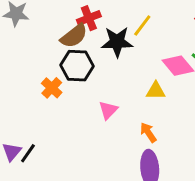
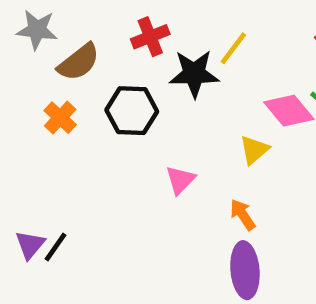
brown semicircle: (74, 36) -> (79, 62), moved
orange cross: (52, 88) -> (60, 118), moved
yellow triangle: (156, 91) -> (254, 150), turned -42

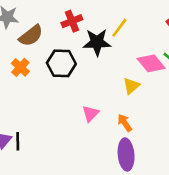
pink triangle: (180, 180) -> (90, 114), moved
black line: (55, 247) -> (18, 141), turned -36

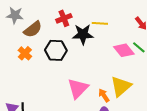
yellow line: (119, 28) -> (100, 23), turned 56
yellow triangle: (131, 86) -> (121, 86), moved, size x1.6
pink triangle: (90, 114) -> (78, 88), size x1.6

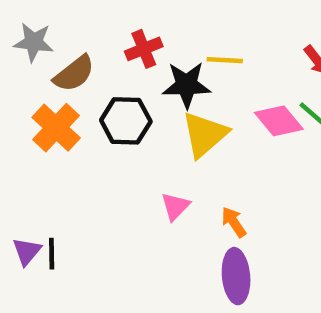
orange cross: (25, 53) -> (56, 128), size x1.5
yellow triangle: (121, 86) -> (205, 134), moved
pink triangle: (78, 88) -> (175, 206), size x0.6

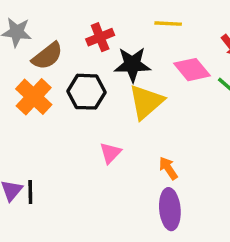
yellow line: (225, 60) -> (168, 24), moved
pink diamond: (279, 121) -> (192, 70), moved
pink triangle: (175, 206) -> (110, 153), moved

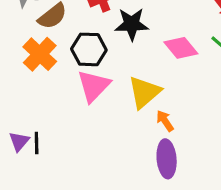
pink diamond: (192, 70) -> (181, 48), moved
yellow triangle: (146, 102) -> (144, 92), moved
pink triangle: (110, 153) -> (94, 86), moved, size x1.6

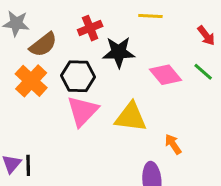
yellow triangle: (144, 92) -> (131, 117), turned 48
orange arrow: (165, 121) -> (173, 144), moved

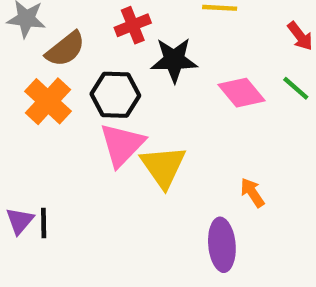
yellow triangle: (131, 117) -> (163, 167), moved, turned 48

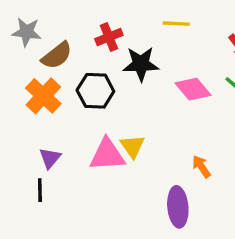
pink triangle: (122, 145) -> (107, 155), moved, turned 42
yellow triangle: (163, 167) -> (132, 146), size x0.7
purple triangle: (20, 221) -> (50, 158), moved

